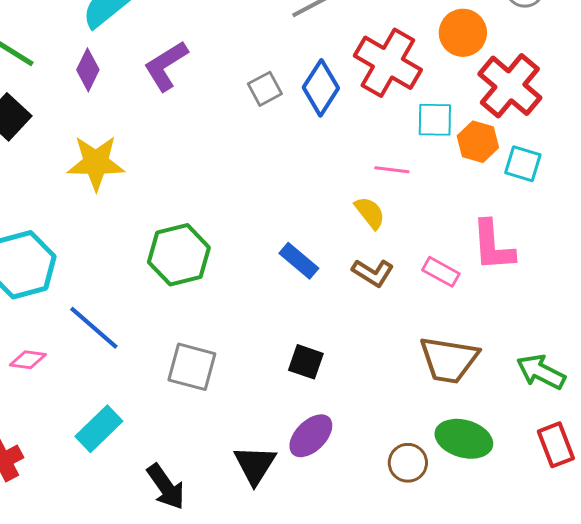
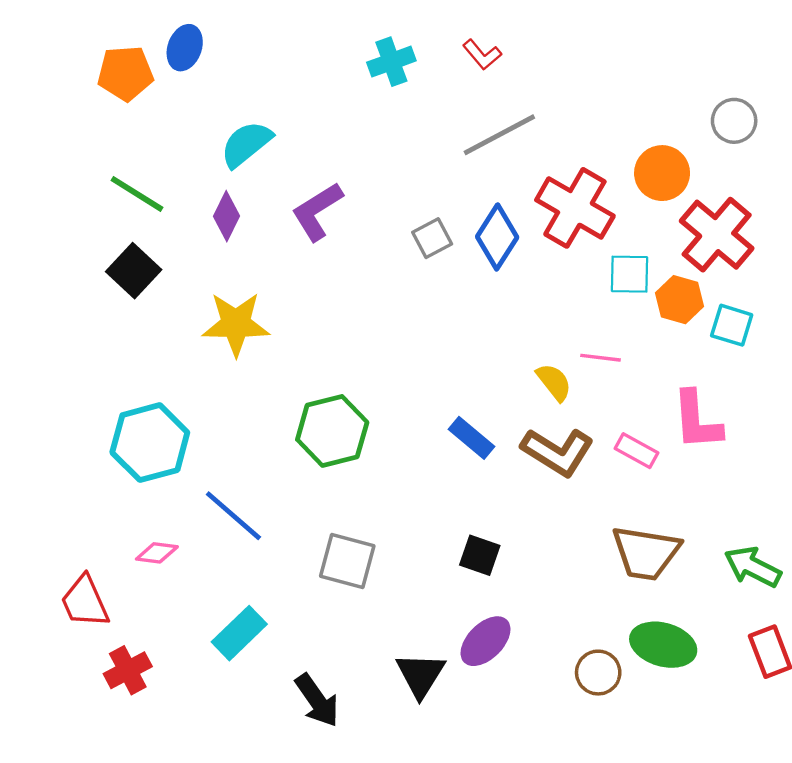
pink line: (392, 170) -> (600, 358), moved
brown L-shape: (373, 273) -> (558, 452), size x1.5

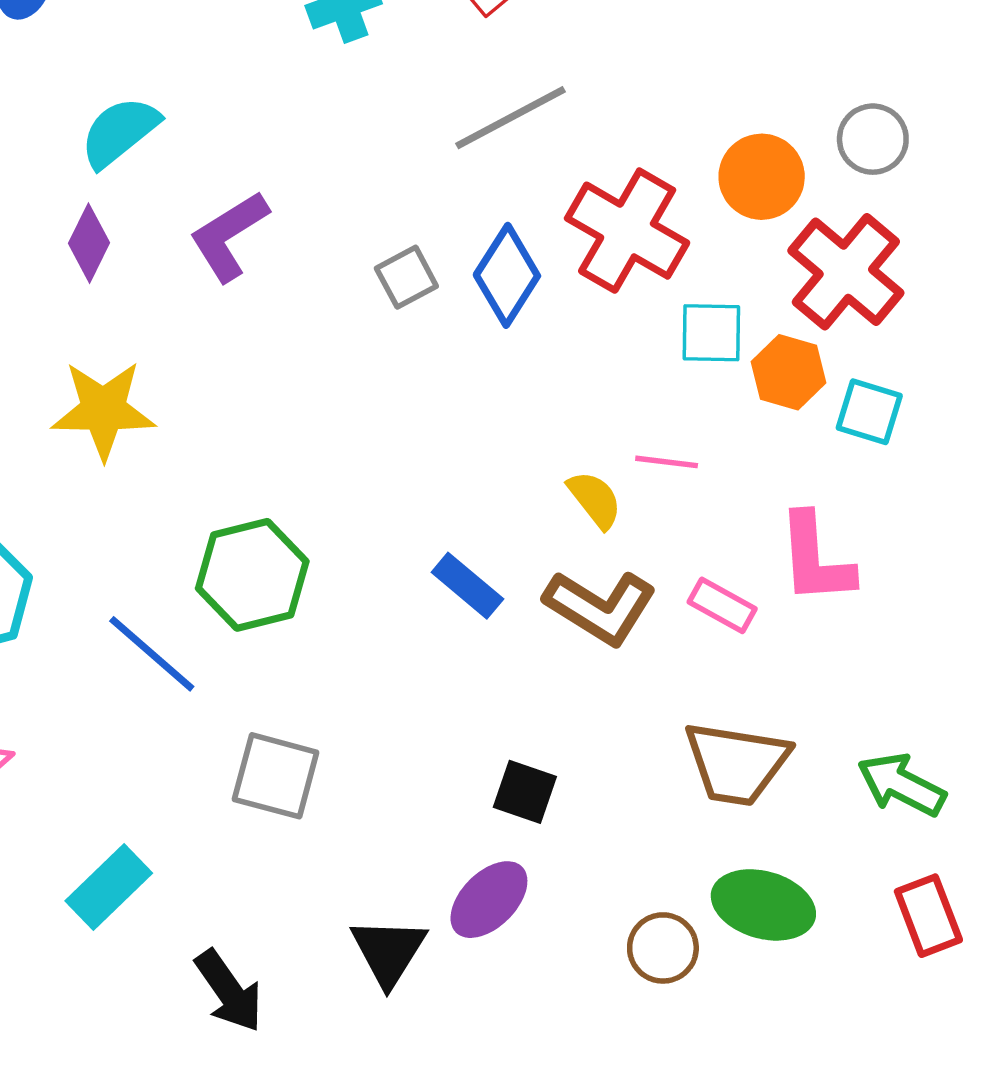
gray circle: (734, 121) -> (873, 139), moved
blue line: (233, 516) -> (152, 654), moved
black square: (480, 555) -> (525, 792), moved

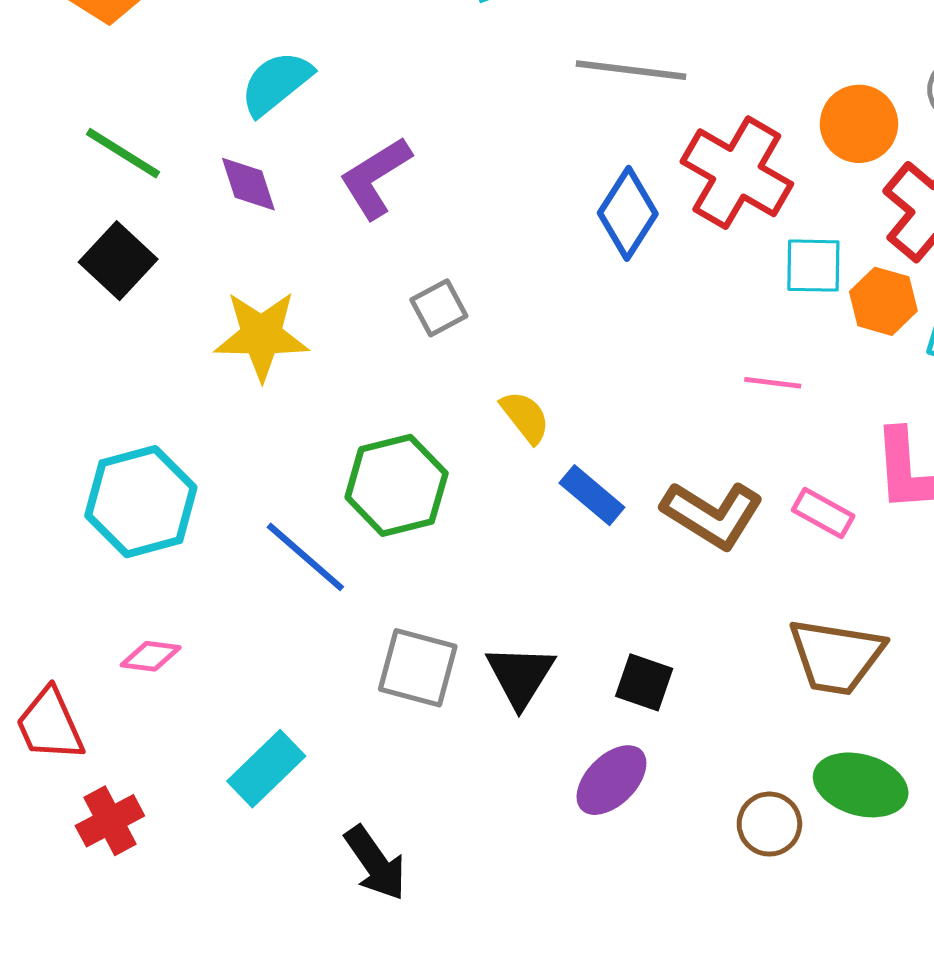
gray line: (510, 118) -> (631, 70), turned 35
purple diamond: (89, 243) -> (248, 184), turned -44
gray square: (406, 277) -> (439, 308), moved
yellow semicircle: (595, 500) -> (525, 417), moved
black triangle: (389, 952) -> (520, 676), moved

